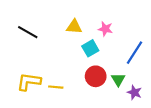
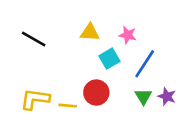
blue line: (134, 53) -> (145, 64), moved
red circle: (96, 76) -> (96, 93), moved
purple star: (134, 92) -> (167, 96), moved

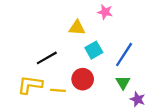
pink star: (128, 35) -> (105, 12), moved
black line: (34, 39) -> (47, 58), moved, turned -60
purple star: (167, 96) -> (138, 99), moved

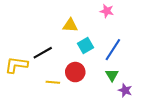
pink star: (105, 12) -> (107, 11), moved
yellow L-shape: (30, 85) -> (16, 65), moved

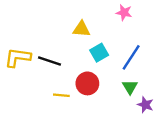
black line: (43, 53) -> (50, 61), turned 48
yellow L-shape: (16, 65) -> (18, 57), moved

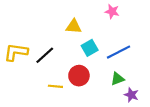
blue line: (131, 57) -> (118, 52), turned 30
black line: (50, 61) -> (45, 55), turned -60
green triangle: (130, 87) -> (117, 79), turned 40

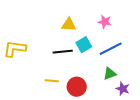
pink star: (112, 11) -> (105, 22), moved
black line: (45, 55) -> (63, 52), moved, turned 36
red circle: (79, 76) -> (77, 87), moved

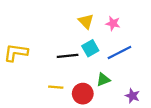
yellow triangle: (69, 25) -> (86, 21), moved, turned 42
green triangle: (110, 74) -> (103, 80), moved

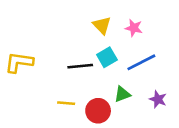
purple star: (132, 96) -> (158, 99), moved

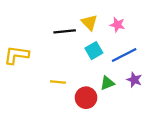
black line: (80, 66) -> (65, 31), moved
purple star: (158, 99) -> (134, 80), moved
yellow line: (66, 103) -> (58, 82), moved

